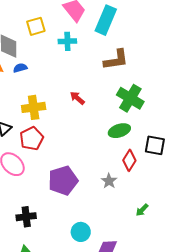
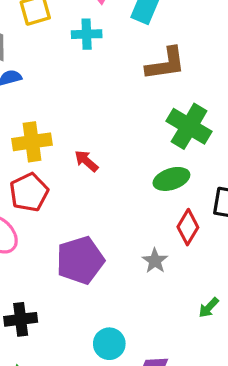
red arrow: (77, 98) -> (86, 161), moved

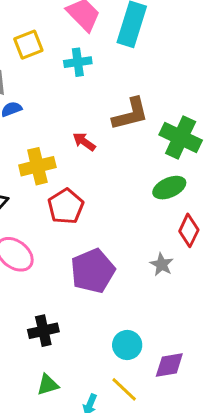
brown L-shape: (166, 64) -> (130, 114), moved
red arrow: (86, 161) -> (84, 142), moved
red pentagon: (29, 192) -> (66, 206), moved

